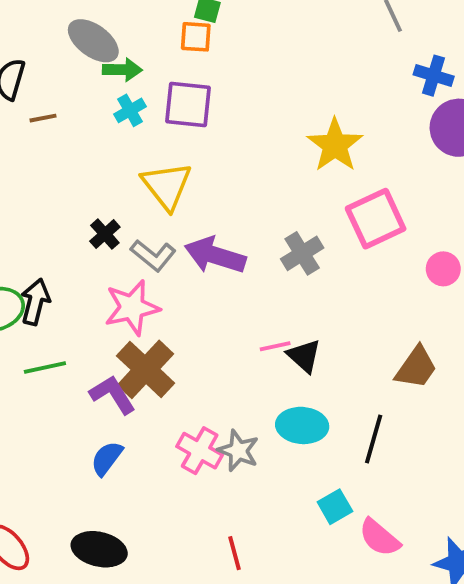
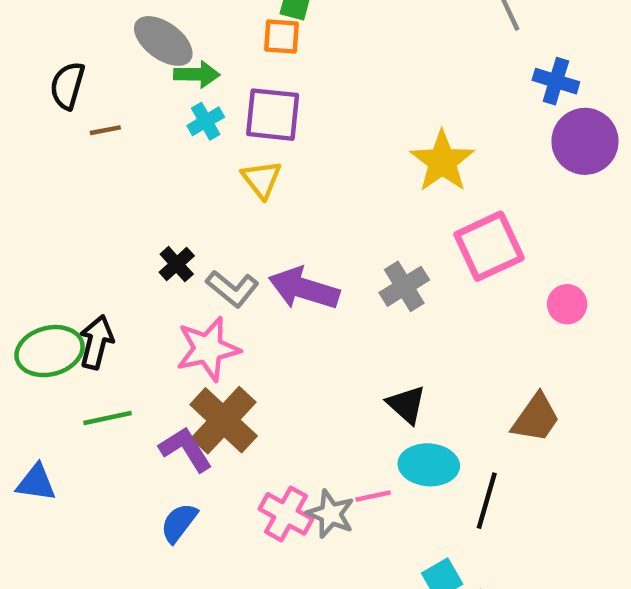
yellow triangle: (167, 186) -> (261, 179), moved, size x0.7
pink line: (275, 346) -> (373, 496), moved
cyan ellipse: (302, 425) -> (429, 465), moved

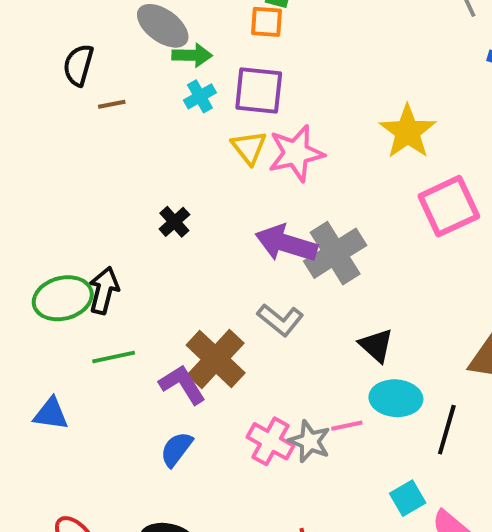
gray cross: (404, 286) -> (335, 253), moved, size x1.4
gray L-shape: (232, 289) -> (280, 320), moved
pink star: (208, 349) -> (296, 153), moved

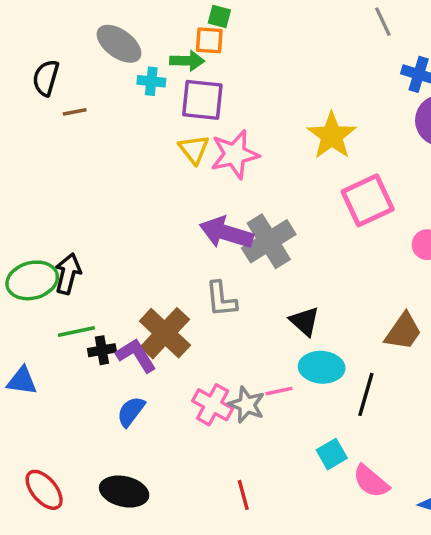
green arrow: (192, 55) -> (187, 61), moved
cyan cross: (200, 96) -> (151, 81), moved, turned 36
black cross: (174, 222) -> (102, 350), moved, turned 32
gray L-shape: (280, 320) -> (221, 299), turned 45

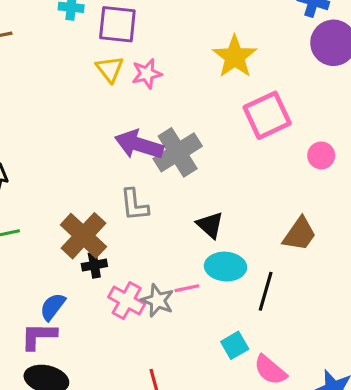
pink star: (235, 154) -> (147, 74), size x0.7
black cross: (102, 350) -> (94, 265), moved
purple L-shape: (136, 355) -> (39, 336), moved, turned -57

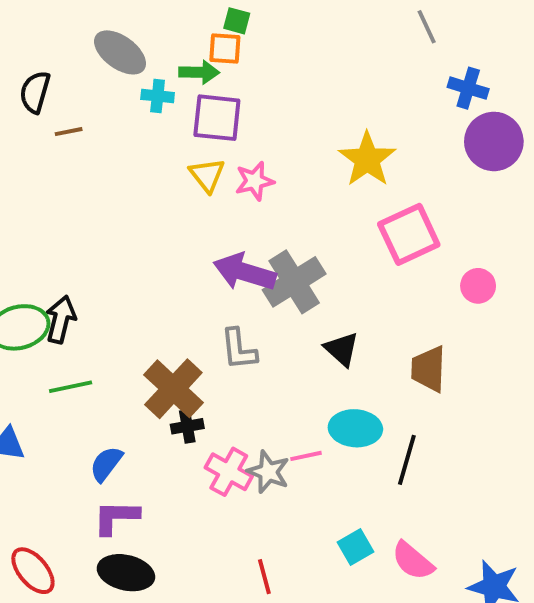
black triangle: (210, 225) -> (342, 349), moved
brown trapezoid: (300, 234) -> (429, 369), moved, turned 147
blue semicircle: (53, 307) -> (106, 464), moved
cyan square: (235, 345) -> (355, 547), moved

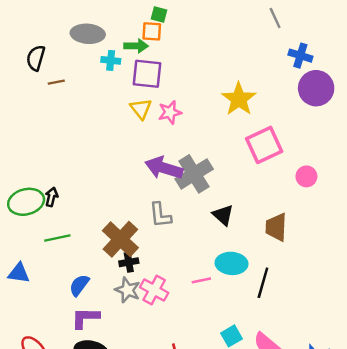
gray ellipse: (120, 52) -> (88, 34), turned -32
black arrow: (61, 319) -> (51, 197), size x0.7
gray star: (268, 472) -> (128, 290), moved

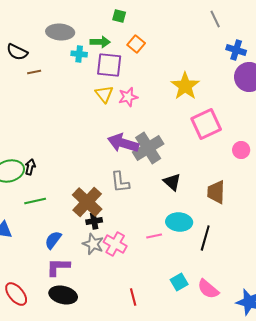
orange square: (152, 31) -> (136, 44), moved, turned 36
black semicircle: (36, 58) -> (17, 52), turned -80

